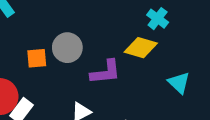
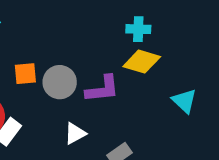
cyan cross: (158, 19) -> (138, 29), moved, turned -35
gray circle: (67, 48) -> (60, 82), moved

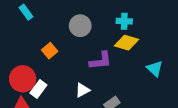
orange square: (25, 74) -> (50, 51), turned -35
gray circle: (60, 82) -> (80, 26), moved

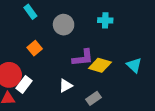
cyan rectangle: (26, 12) -> (30, 12), moved
yellow diamond: (127, 43) -> (100, 65), moved

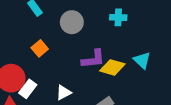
cyan triangle: (134, 65) -> (142, 60), moved
white triangle: (66, 86) -> (63, 92), moved

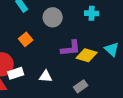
white rectangle: (28, 89) -> (16, 73), turned 35
white triangle: (63, 92) -> (46, 76), turned 32

